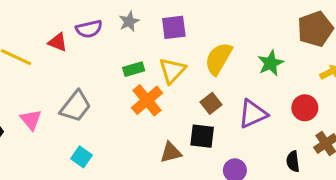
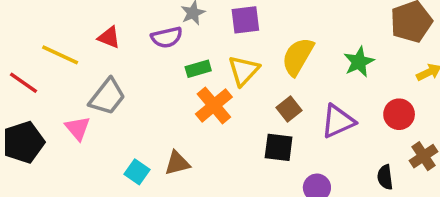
purple semicircle: (89, 29) -> (167, 37), moved
gray trapezoid: (76, 106) -> (107, 97), moved
brown triangle: (171, 152) -> (177, 163), moved

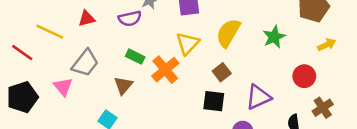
red triangle: (109, 37) -> (87, 18), turned -36
green rectangle: (198, 69) -> (135, 57), moved, turned 42
purple triangle: (338, 121) -> (258, 97), moved
brown triangle: (177, 163) -> (123, 85), moved, turned -36

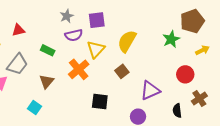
purple semicircle: (130, 18) -> (74, 35), moved
green star: (274, 37) -> (171, 39), moved
green rectangle: (135, 57) -> (48, 50), moved
black square: (214, 101) -> (100, 102), moved

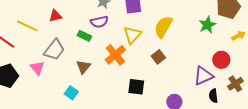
purple semicircle: (74, 35) -> (99, 22), moved
purple triangle: (150, 90) -> (203, 76), moved

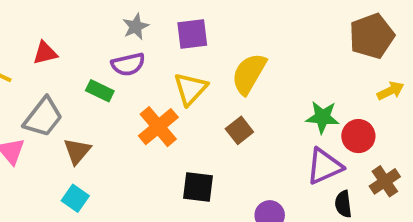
green star: (207, 25) -> (323, 117), moved, turned 30
brown triangle: (83, 67) -> (77, 151), moved

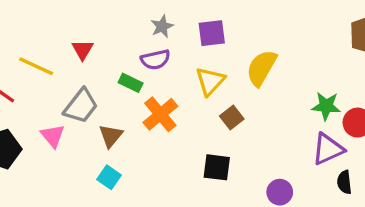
red triangle: (45, 53) -> (83, 50), turned -45
orange cross: (158, 127) -> (160, 114), moved
brown square: (239, 130) -> (232, 118), moved

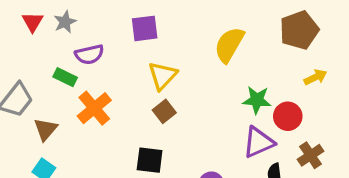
gray star: (162, 26) -> (65, 22), moved
red triangle: (83, 50) -> (32, 22), moved
yellow semicircle: (261, 68) -> (229, 45), moved
yellow triangle: (210, 81) -> (163, 76), moved

